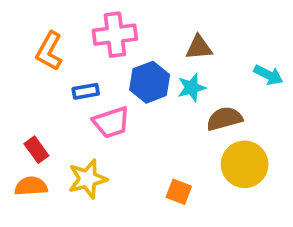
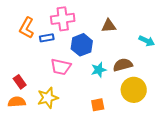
cyan star: (192, 88) -> (99, 70), moved
blue rectangle: (86, 91) -> (47, 38), moved
pink trapezoid: (111, 122) -> (61, 67), turned 30
orange square: (179, 192) -> (98, 105), turned -32

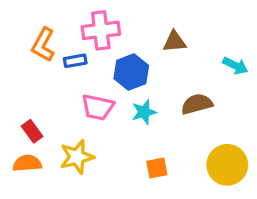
cyan star: (99, 70) -> (144, 112), moved
yellow circle: (134, 90) -> (227, 165), moved

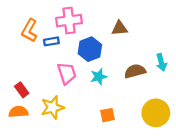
cyan arrow: (235, 66) -> (161, 62), moved, turned 49
pink trapezoid: (98, 107) -> (67, 73), turned -120

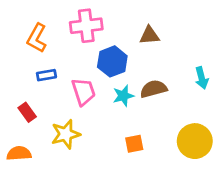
blue rectangle: (51, 41) -> (46, 75), moved
brown semicircle: (135, 71) -> (154, 89), moved
orange semicircle: (18, 112) -> (19, 153), moved

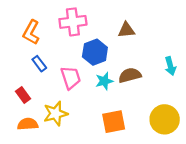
blue rectangle: (46, 75) -> (39, 64), turned 63
orange square: (134, 144) -> (114, 122), size x1.5
orange semicircle: (19, 153) -> (28, 124), moved

